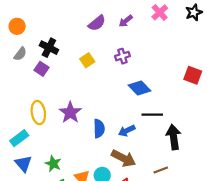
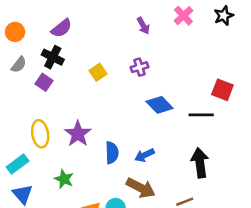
purple arrow: (126, 21) -> (143, 26), turned -80
purple semicircle: (97, 23) -> (62, 28), moved
black line: (152, 115) -> (201, 115), moved
green star: (53, 164) -> (64, 179), moved

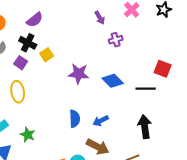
purple cross: (139, 67) -> (116, 40), moved
yellow square: (98, 72) -> (47, 55), moved
yellow ellipse: (40, 134) -> (18, 92), moved
purple star: (78, 134) -> (79, 74), moved, turned -30
green star: (64, 179) -> (28, 135), moved

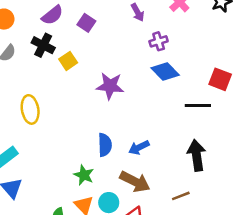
purple square: (21, 63) -> (86, 23), moved
blue diamond: (113, 81) -> (165, 71), moved
green star: (28, 135) -> (84, 175), moved

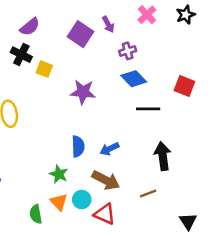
purple square: (86, 23) -> (80, 34), moved, size x1.5
yellow square: (68, 61) -> (44, 69), turned -35
black line: (198, 106) -> (148, 109), moved

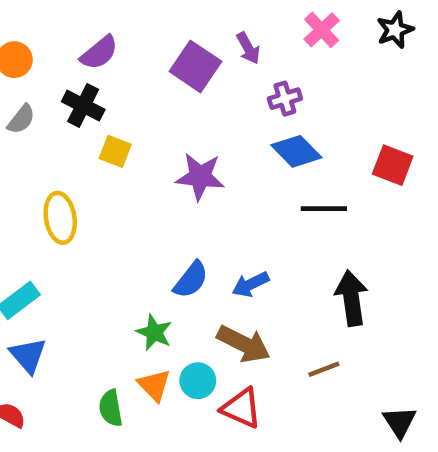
yellow square: (44, 69) -> (115, 151), moved
blue semicircle: (78, 146) -> (191, 280), turned 40

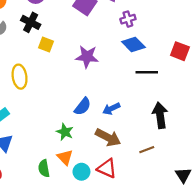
cyan circle: (198, 381) -> (81, 172), moved

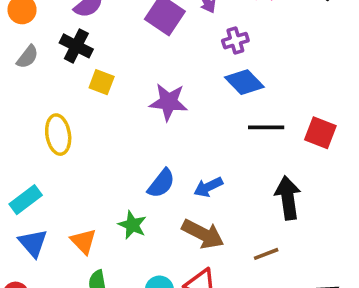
red square: (180, 51) -> (320, 133), moved
orange triangle: (65, 157) -> (83, 241), moved

